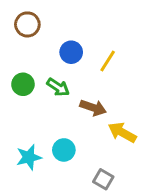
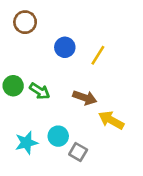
green circle: (23, 84) -> (13, 86), moved
green arrow: (58, 87) -> (40, 91), moved
gray square: (103, 179) -> (78, 152), moved

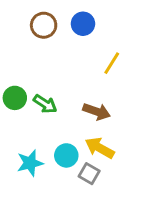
brown circle: (25, 22) -> (44, 25), moved
blue circle: (65, 47) -> (83, 24), moved
yellow arrow: (111, 120) -> (100, 148), moved

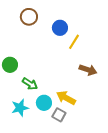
blue circle: (83, 24) -> (60, 28), moved
green arrow: (45, 104) -> (30, 84), moved
brown arrow: (97, 112) -> (88, 70), moved

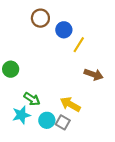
brown circle: (29, 17) -> (40, 18), moved
green arrow: (30, 84) -> (32, 99), moved
cyan circle: (44, 103) -> (47, 120), moved

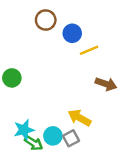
yellow line: (79, 45) -> (89, 50), turned 35
green arrow: (32, 99) -> (34, 143), moved
gray square: (63, 122) -> (71, 138), turned 32

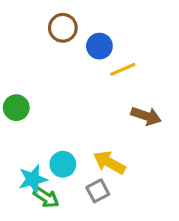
cyan circle: (53, 136) -> (63, 164), moved

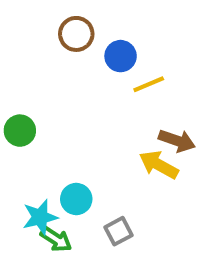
yellow arrow: (109, 163) -> (159, 165), moved

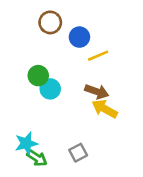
green circle: (20, 131) -> (38, 76), moved
brown arrow: (177, 141) -> (97, 92), moved
cyan circle: (76, 199) -> (50, 89), moved

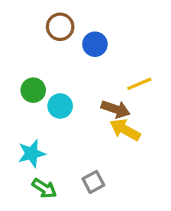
yellow line: (98, 56) -> (139, 84), moved
green circle: (38, 76) -> (33, 90), moved
cyan star: (26, 143) -> (32, 153), moved

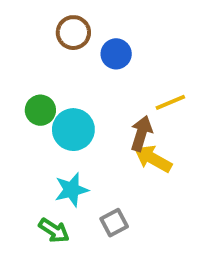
cyan circle: (60, 106) -> (73, 130), size x1.4
brown arrow: (116, 109) -> (141, 133), turned -92
cyan star: (32, 153) -> (71, 190), moved

